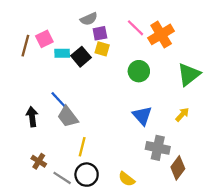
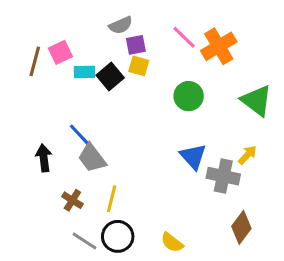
green triangle: (189, 74) -> (256, 101), turned -45
gray cross: (158, 148) -> (223, 176), moved
brown cross: (39, 161) -> (72, 200), moved

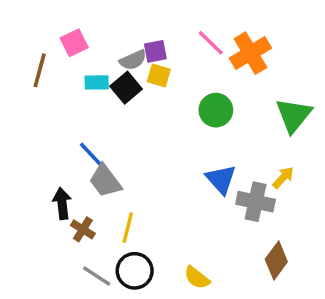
gray semicircle: (121, 25) -> (133, 60), moved
pink square: (60, 52) -> (74, 43), moved
green triangle: (256, 101) -> (294, 115), turned 32
black arrow: (44, 158) -> (62, 203), moved

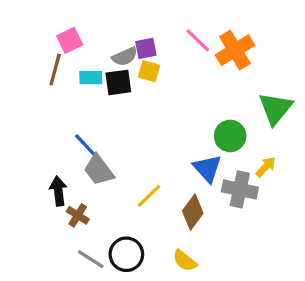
brown line: (40, 70) -> (55, 70), moved
black square: (126, 88) -> (118, 82), turned 32
green circle: (216, 110) -> (230, 136), moved
yellow line: (128, 228) -> (149, 196), moved, turned 32
brown diamond: (276, 260) -> (193, 212), moved

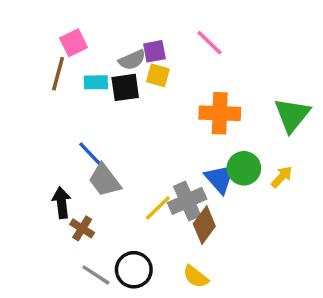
orange cross: (235, 50) -> (220, 113), moved, turned 33
green circle: (230, 136) -> (244, 168), moved
gray cross: (240, 189) -> (187, 201), moved, turned -36

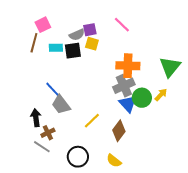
yellow arrow: (282, 177) -> (161, 95), moved
gray cross: (187, 201) -> (124, 86), moved
brown cross: (82, 228) -> (48, 133), turned 32
gray line: (96, 275) -> (42, 147), moved

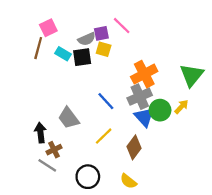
pink line: (122, 25) -> (122, 26), moved
cyan rectangle: (56, 48) -> (63, 54), turned 32
orange cross: (128, 66) -> (144, 74), turned -30
blue line: (53, 90) -> (106, 101), moved

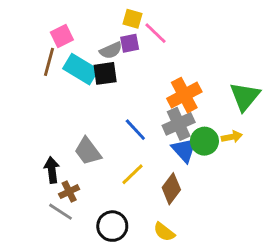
yellow square: (104, 49) -> (132, 19), moved
cyan rectangle: (63, 54) -> (81, 69), size x1.6
yellow arrow: (181, 107) -> (232, 137), turned 35

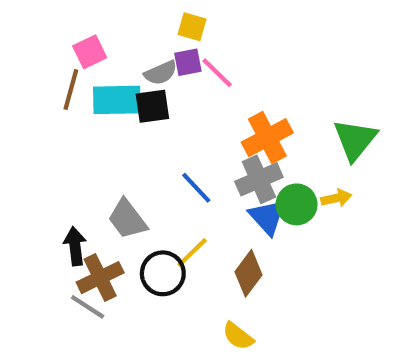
pink line: (155, 33) -> (217, 73), moved
cyan rectangle: (81, 69) -> (117, 100), turned -32
brown cross: (69, 192) -> (100, 278), size x1.5
black circle: (112, 226) -> (163, 273), moved

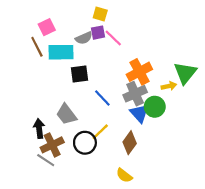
brown line: (71, 89) -> (37, 47), turned -42
black square: (152, 106) -> (79, 74), moved
yellow arrow: (336, 198) -> (169, 86), moved

